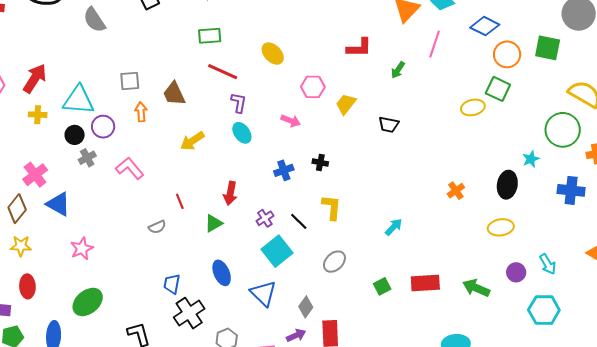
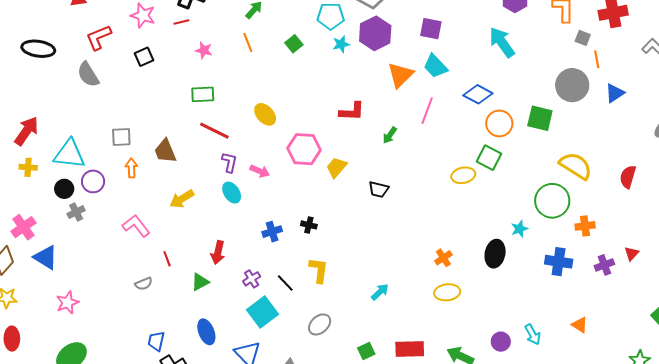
pink hexagon: (313, 87) -> (304, 149), size x1.4
pink arrow: (291, 121) -> (260, 171), moved
pink L-shape: (130, 168) -> (136, 226), moved
yellow ellipse: (501, 227) -> (447, 292), moved

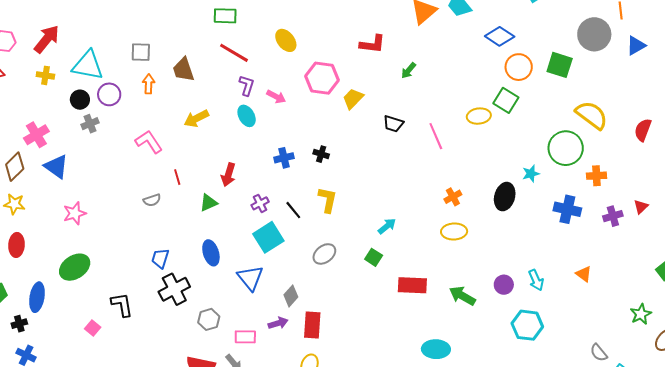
pink line: (427, 111) -> (436, 136), moved, turned -48
green square: (366, 351) -> (374, 257), moved, turned -36

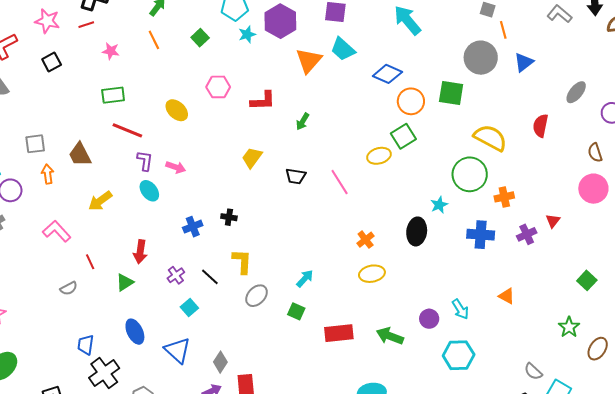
pink hexagon: (322, 78) -> (218, 87), moved, size x0.7
green square: (506, 100) -> (403, 136), turned 35
red semicircle: (643, 130) -> (541, 126), moved
cyan square: (268, 237) -> (189, 307), size x0.6
gray ellipse: (324, 254) -> (257, 296), moved

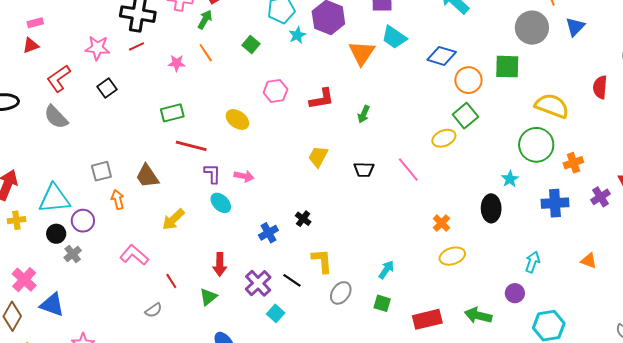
pink star: (111, 51) -> (177, 63), moved
black cross: (229, 217) -> (303, 219), turned 35
purple cross: (176, 275) -> (258, 283), size x1.5
cyan arrow: (460, 309) -> (532, 262), moved, turned -120

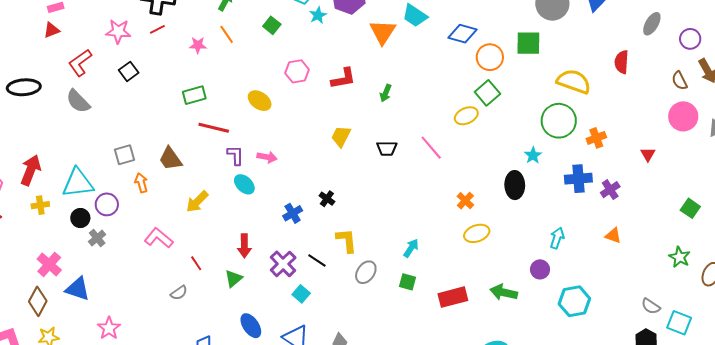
purple cross: (601, 197) -> (610, 190), moved

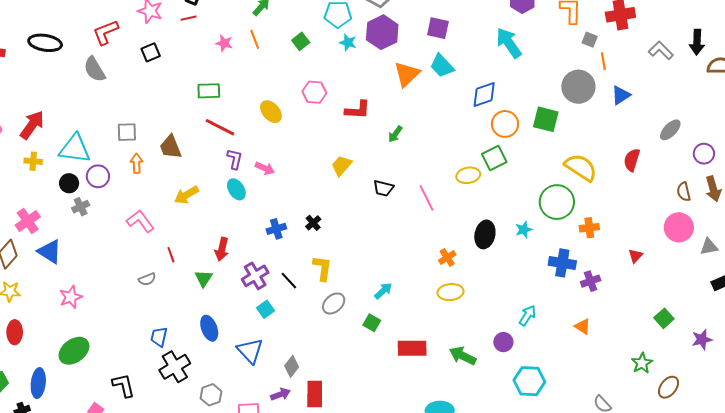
cyan star: (318, 15) -> (348, 43), turned 30
blue diamond: (463, 34) -> (484, 95), turned -48
black ellipse: (515, 185) -> (485, 234), moved
green triangle: (234, 279) -> (204, 278), turned -30

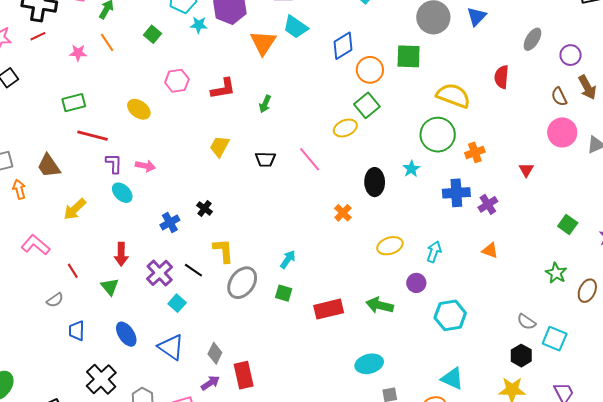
yellow ellipse: (451, 292) -> (390, 246), moved
gray ellipse: (334, 304) -> (242, 283), size x1.4
blue trapezoid: (159, 337) -> (77, 331), moved

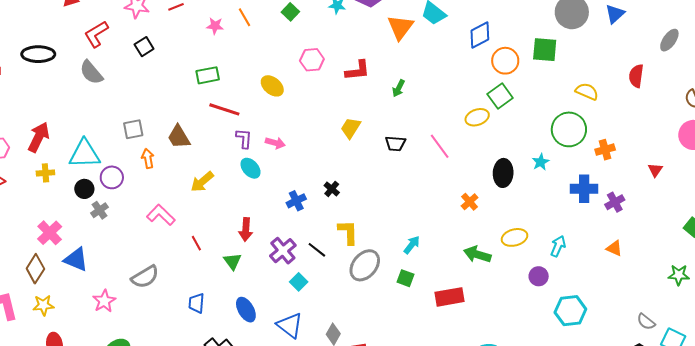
yellow semicircle: (453, 96) -> (587, 91), size x0.7
green star: (556, 273) -> (679, 275), turned -30
gray semicircle: (55, 300) -> (145, 277), moved, size x1.6
green arrow: (380, 305) -> (477, 254), moved

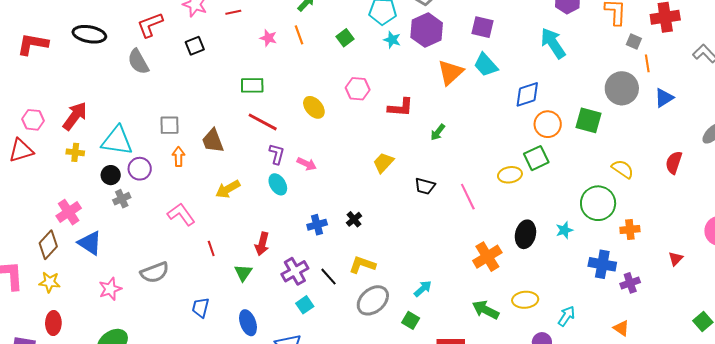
orange cross: (470, 202) -> (487, 257), size x1.6
yellow L-shape: (348, 232) -> (362, 265), turned -80

